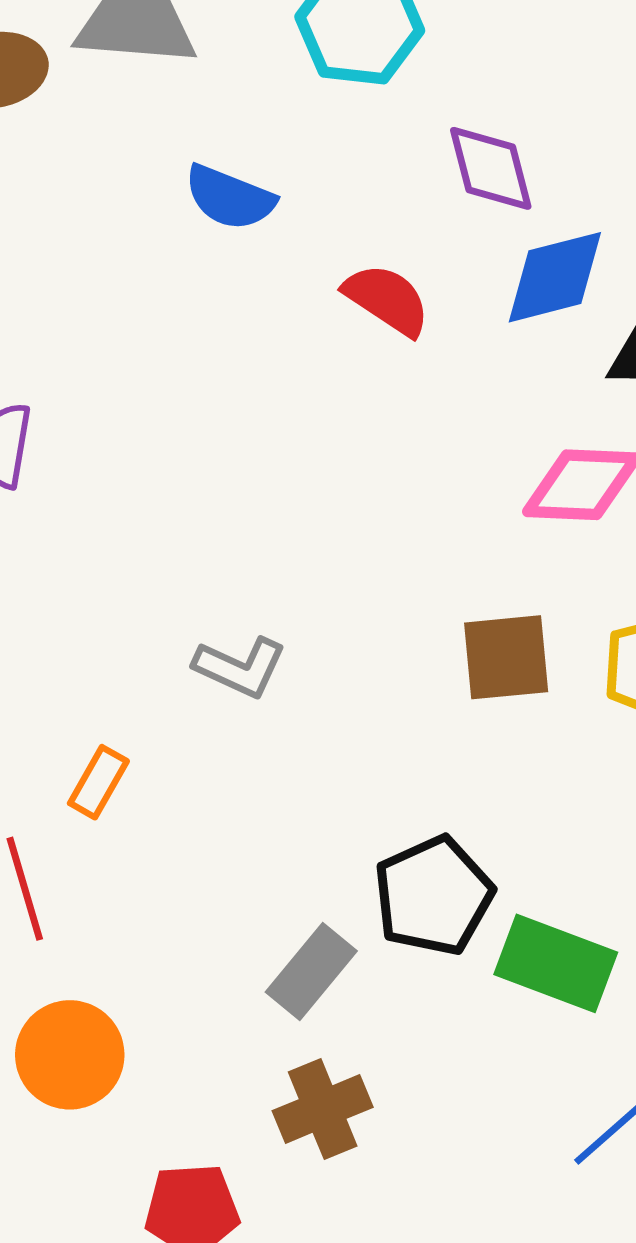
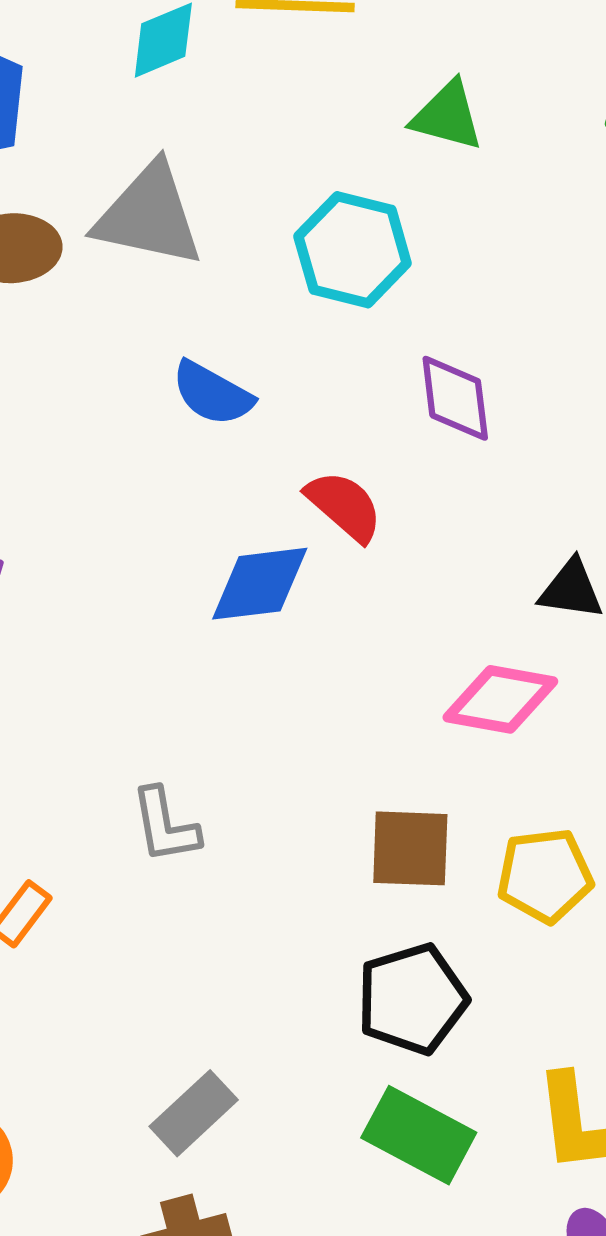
blue diamond: (555, 277) -> (260, 584), moved
gray L-shape: (240, 667) -> (165, 825), turned 48
black pentagon: (433, 896) -> (412, 999), moved

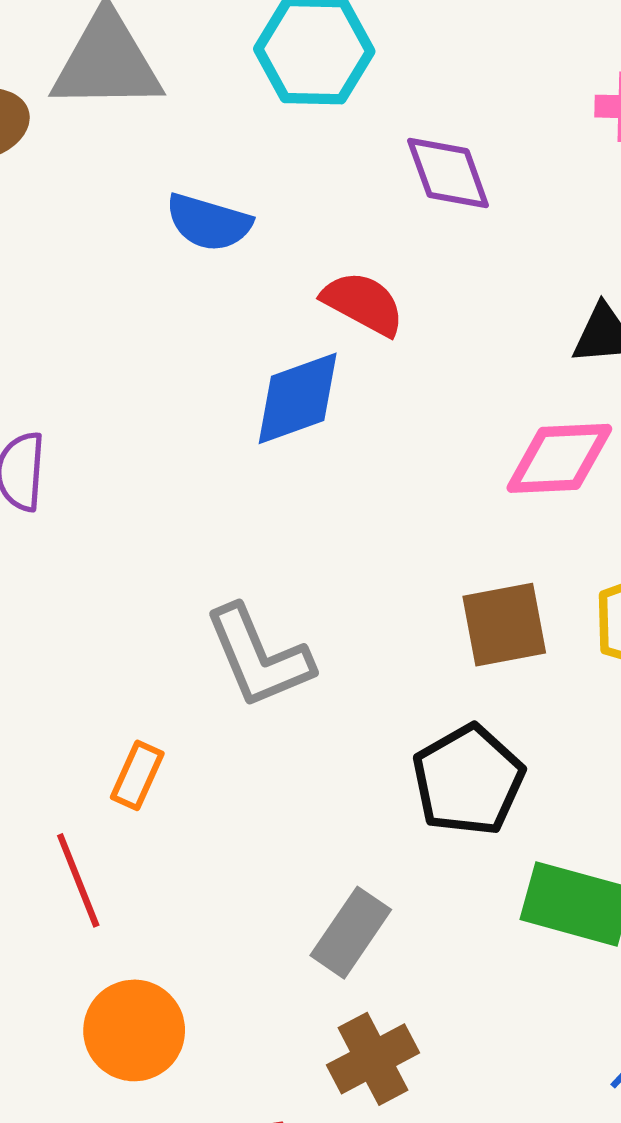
gray L-shape: (165, 825) -> (259, 657), size x1.4
black pentagon: (412, 999) -> (468, 780), moved

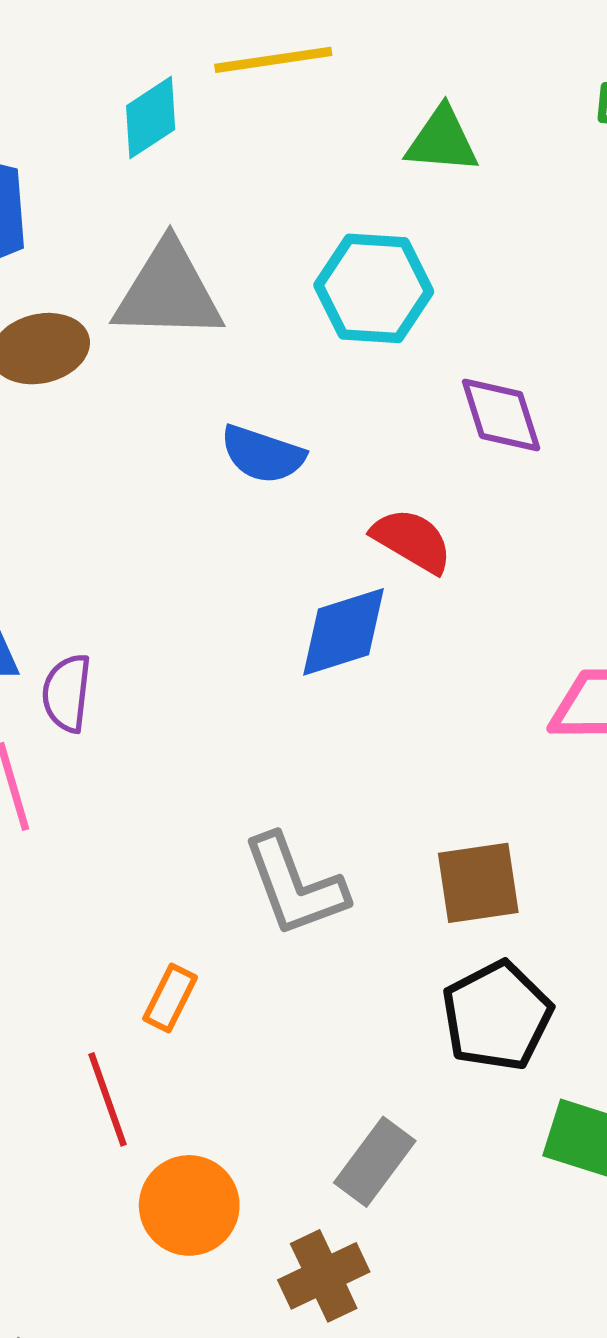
brown square: (504, 625) -> (478, 883), moved
orange circle: (134, 1030) -> (189, 1205), moved
brown cross: (373, 1059) -> (324, 1276), moved

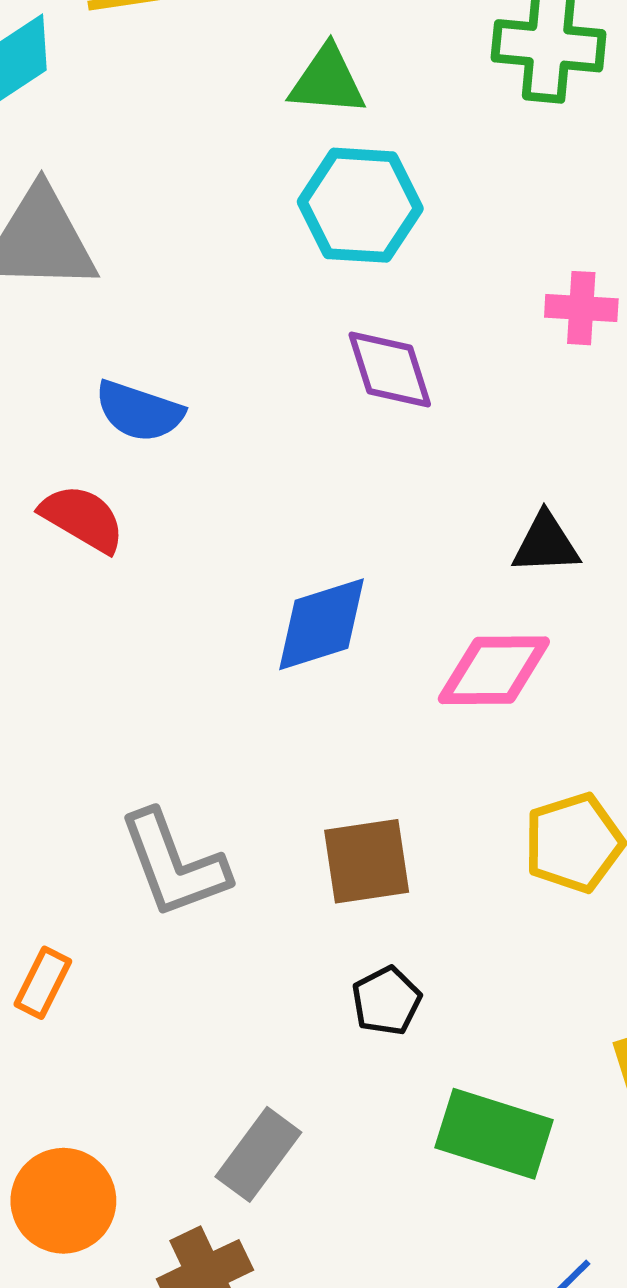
cyan hexagon: (374, 288) -> (360, 205), moved
red semicircle: (412, 540) -> (83, 518), moved
blue diamond: (343, 632) -> (321, 624), moved
black pentagon: (497, 1016) -> (386, 1001), size x0.6

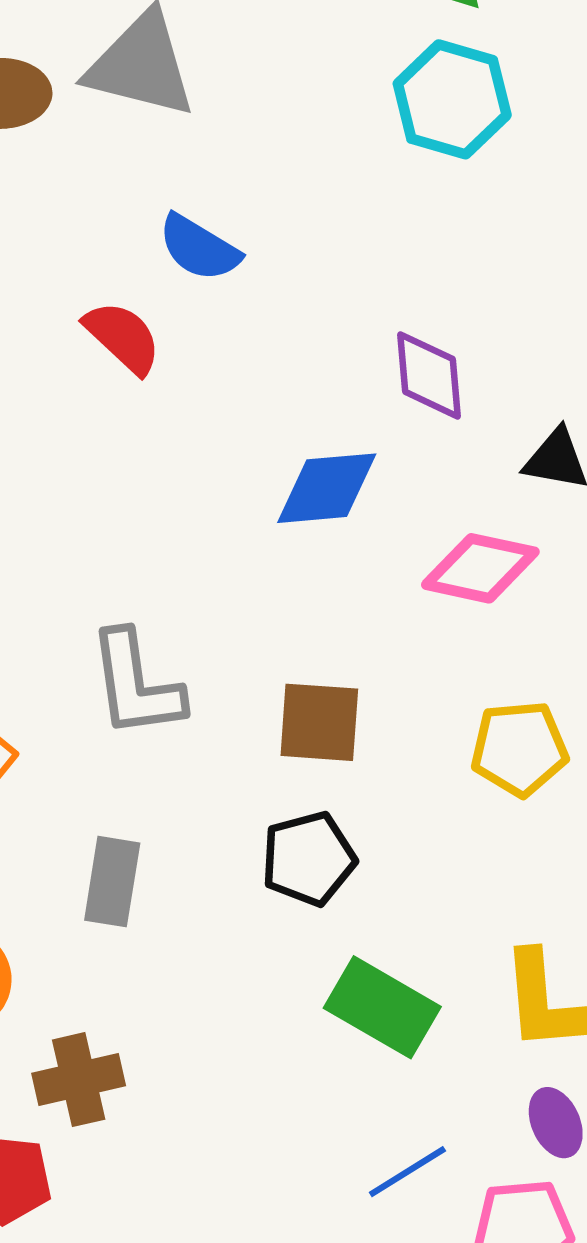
purple diamond: (390, 369) -> (429, 375), moved
black pentagon: (386, 1001) -> (308, 859), size x1.4
gray rectangle: (258, 1154) -> (112, 882), moved, turned -40

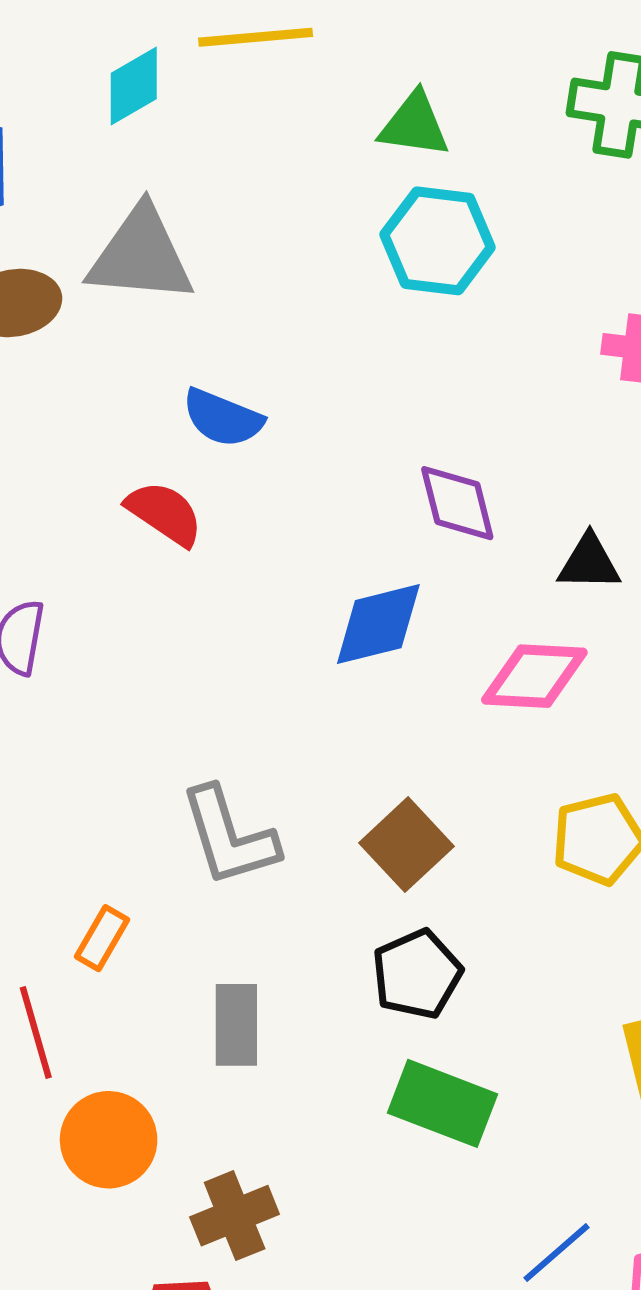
brown square: (319, 722) -> (407, 845), turned -38
green rectangle: (382, 1007) -> (442, 1103), moved

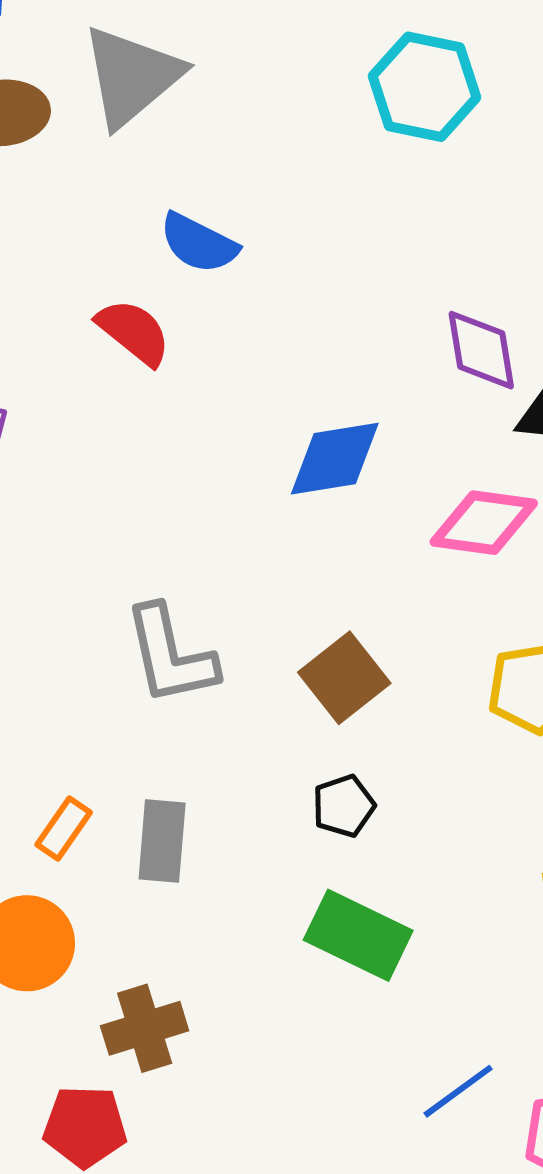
gray triangle: (141, 255) -> (132, 76), turned -50
purple diamond: (457, 503) -> (481, 350), moved
orange rectangle: (102, 938) -> (64, 828), moved
black pentagon: (417, 974) -> (344, 806), size x0.7

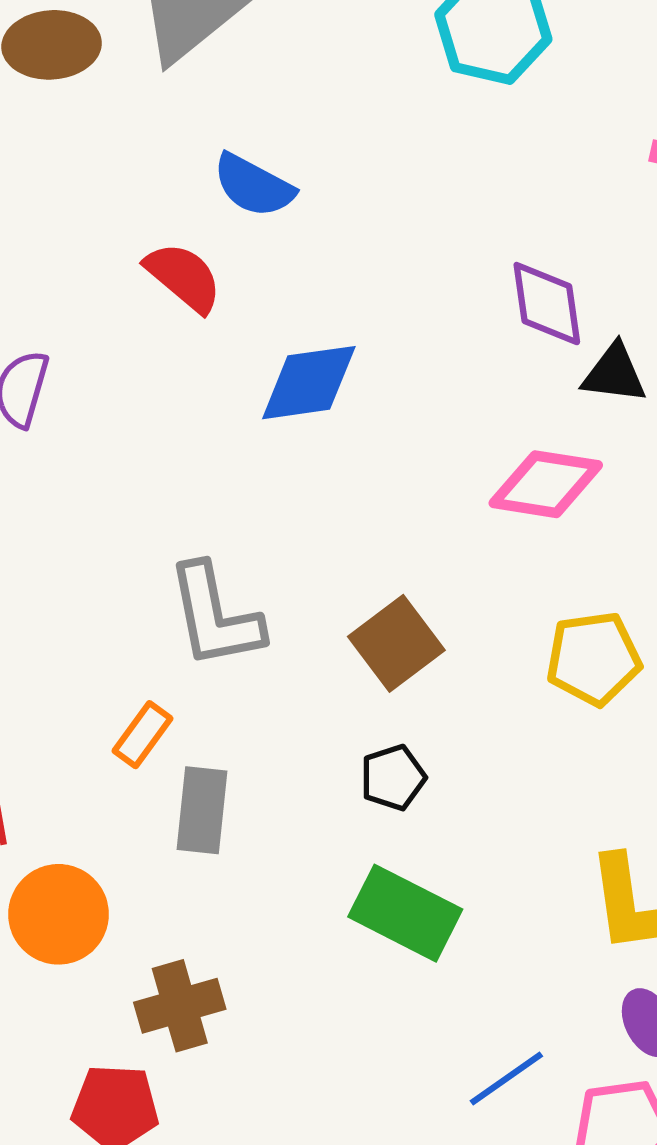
blue diamond: (335, 459) -> (309, 383), moved
orange rectangle: (64, 828) -> (143, 735), moved

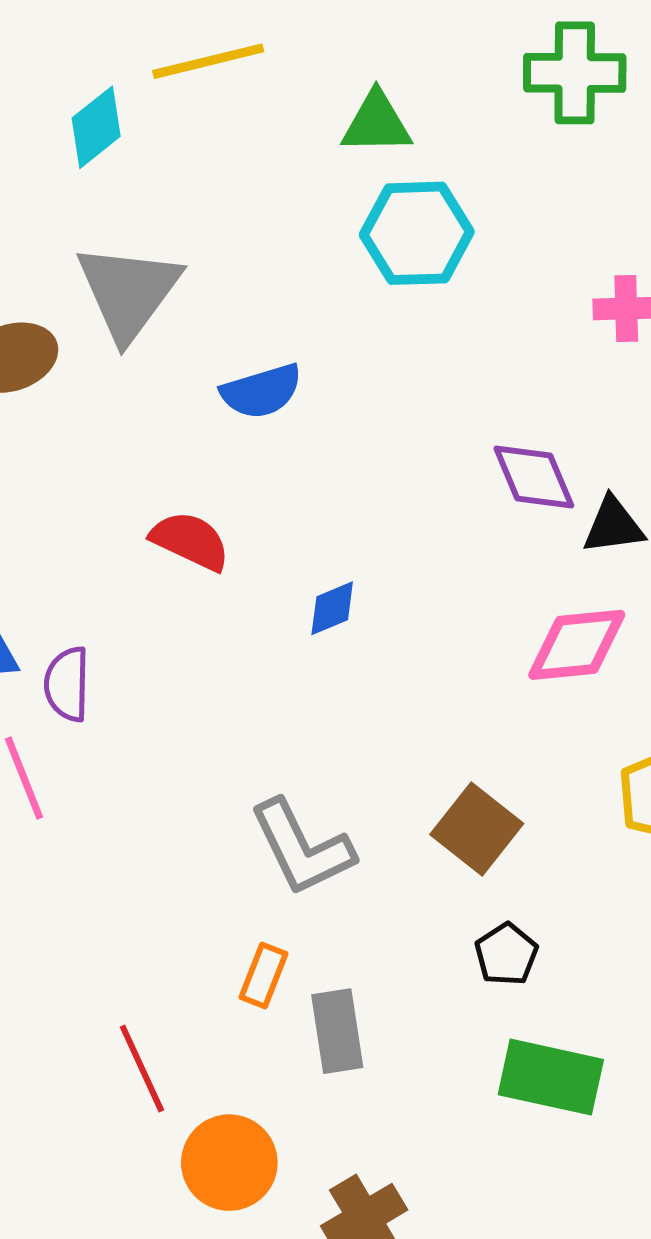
blue semicircle: (254, 185) -> (261, 391), moved, turned -30
blue diamond: (309, 383) -> (332, 608), size x0.6

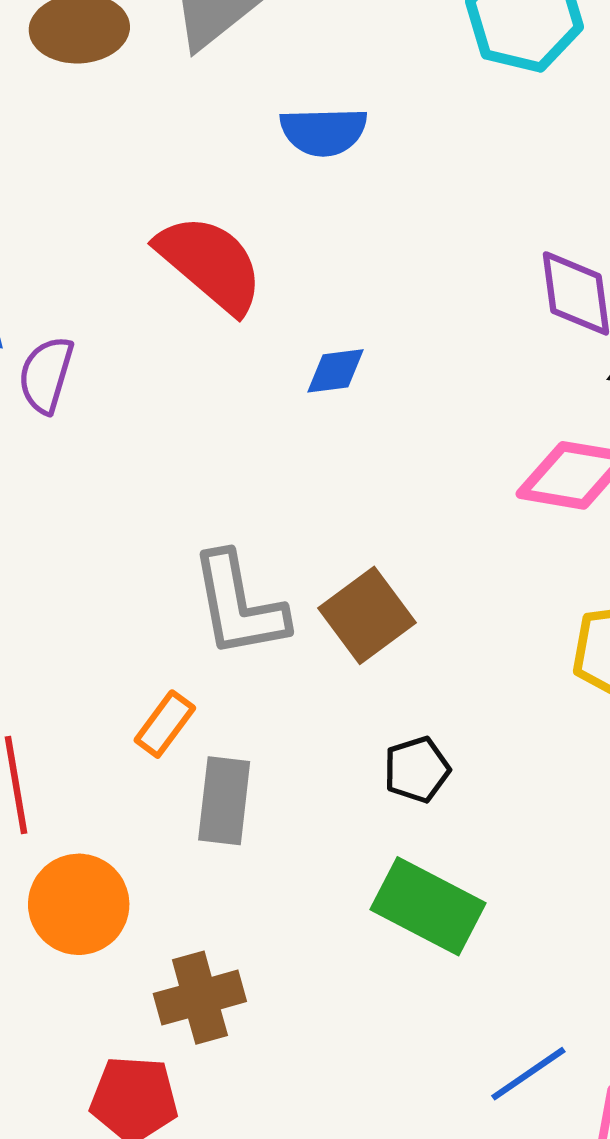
red semicircle: (190, 541) -> (210, 264), size x1.4
brown square: (477, 829) -> (367, 615), moved

